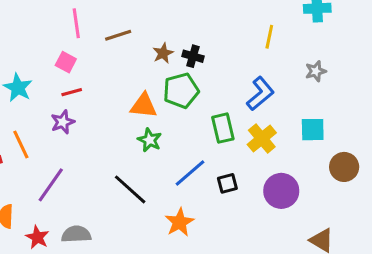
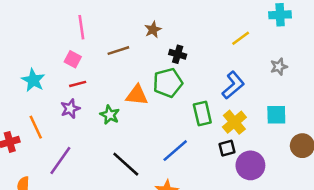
brown line: (118, 35) -> (118, 51), moved
yellow line: (269, 37) -> (241, 38), turned 42
brown star: (163, 53) -> (153, 30), moved
green star: (150, 140) -> (110, 115), moved
black square: (227, 183) -> (227, 148), moved

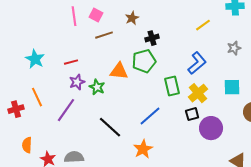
black cross: (178, 54) -> (152, 38), turned -32
pink square: (73, 59) -> (96, 15), moved
purple star: (70, 109) -> (77, 82), moved
purple line: (60, 160) -> (66, 110), moved

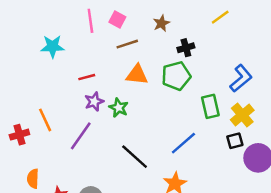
yellow line: (203, 25) -> (220, 17), moved
cyan star: (35, 59) -> (53, 46), moved, turned -30
orange triangle: (119, 71) -> (137, 75), moved

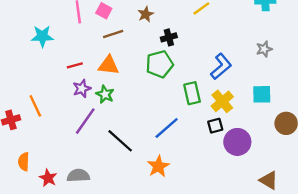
orange triangle: (137, 75) -> (108, 65), moved
purple line: (81, 136) -> (85, 121), moved

